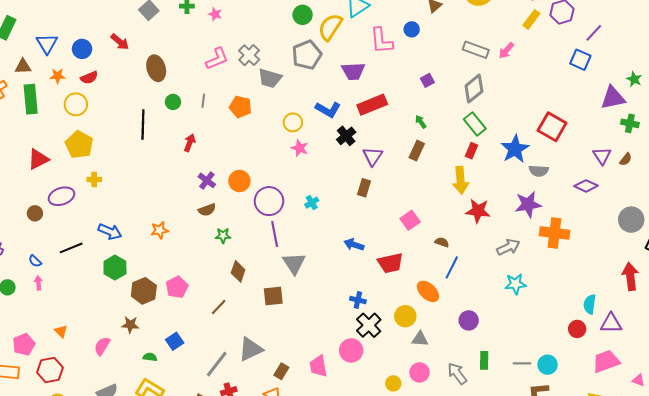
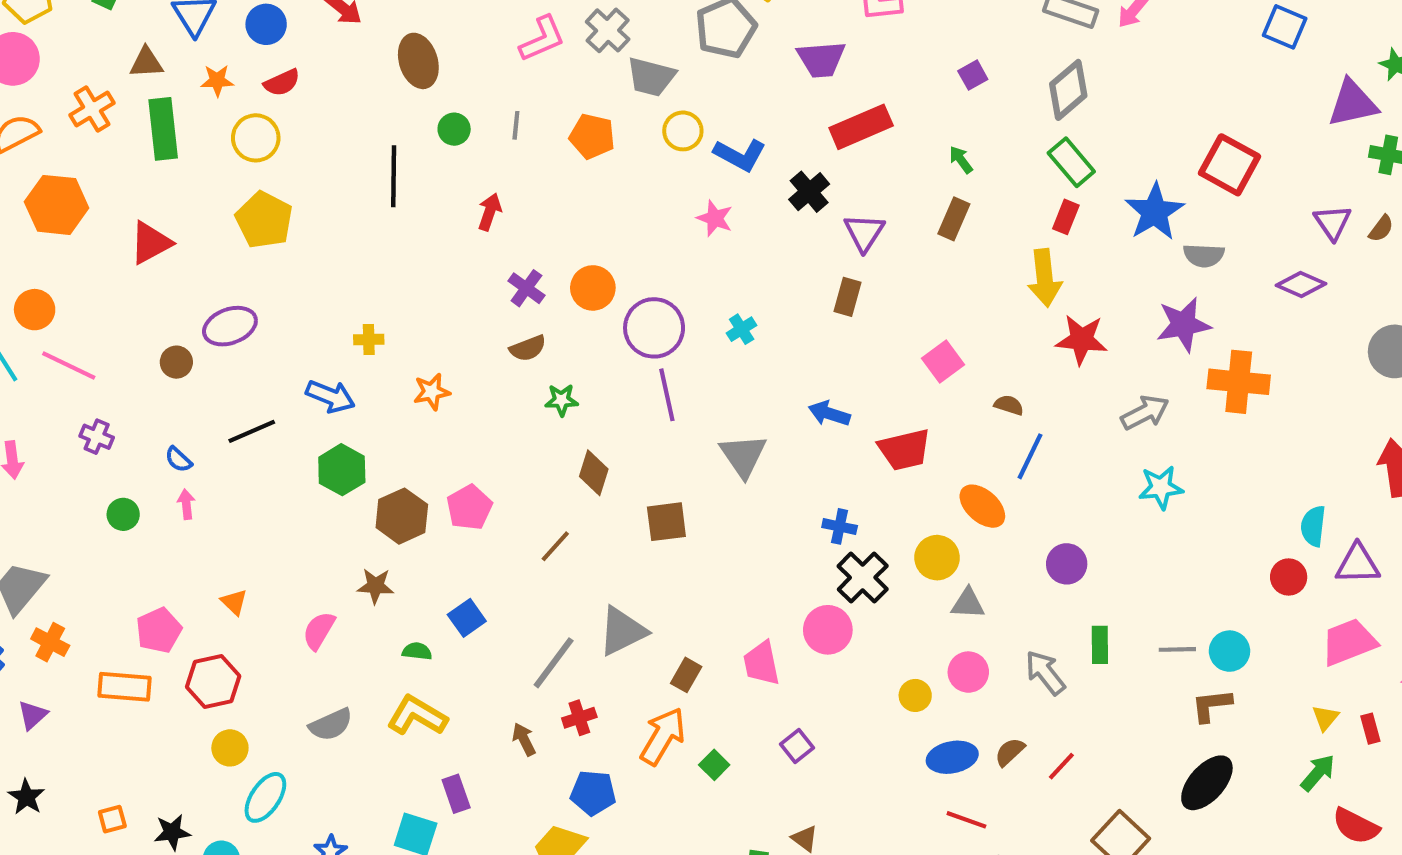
blue L-shape: (328, 109) -> (740, 155), moved
yellow circle: (293, 122) -> (683, 131), moved
red triangle: (38, 159) -> (151, 243), moved
yellow cross: (94, 180) -> (369, 339), moved
gray triangle: (294, 263) -> (743, 456), moved

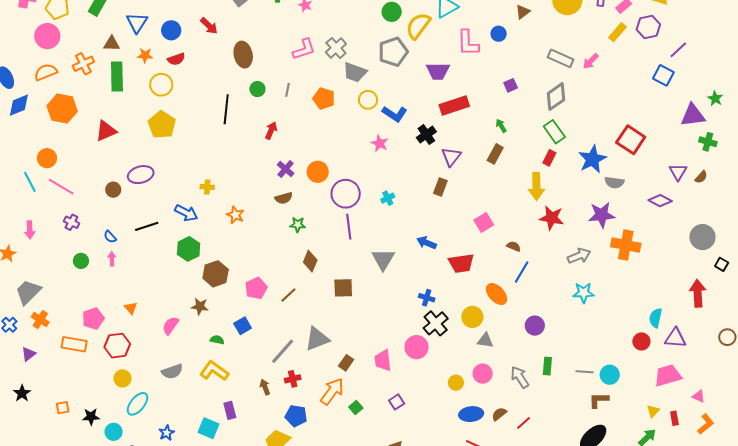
orange star: (432, 392) -> (235, 215), turned 30
pink pentagon: (469, 507) -> (256, 288), moved

